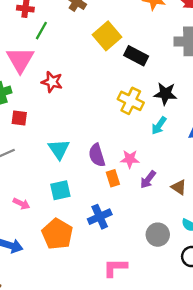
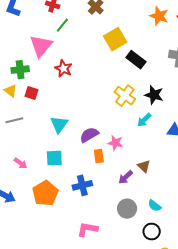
purple semicircle: (97, 155) -> (89, 135), turned 66
purple arrow: (148, 180) -> (126, 177), moved
brown triangle: (179, 187) -> (144, 166), moved

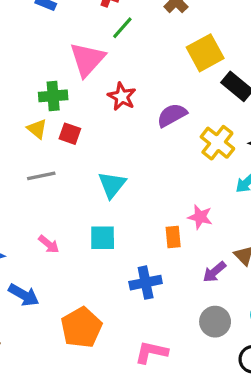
purple semicircle: (89, 135) -> (172, 115), moved
orange pentagon: (45, 193) -> (81, 327), moved

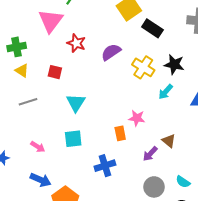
green cross: (53, 96) -> (17, 47), moved
red square: (70, 134) -> (55, 72), moved
blue arrow: (24, 295) -> (41, 180), moved

